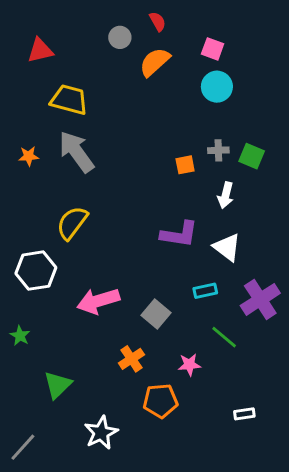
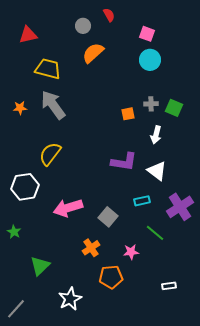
orange semicircle: (155, 62) -> (93, 53), moved

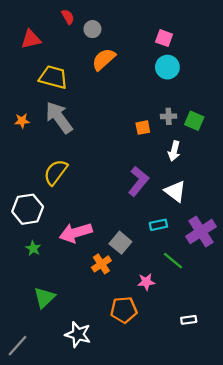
red semicircle: (109, 15) -> (68, 17), moved
purple L-shape: (124, 162) -> (138, 181), turned -60
green star: (14, 232) -> (33, 248), moved
orange cross: (91, 248) -> (101, 264), moved
white star: (70, 299) -> (78, 334), turned -30

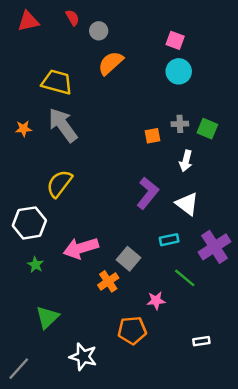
red triangle: (31, 39) -> (28, 21), moved

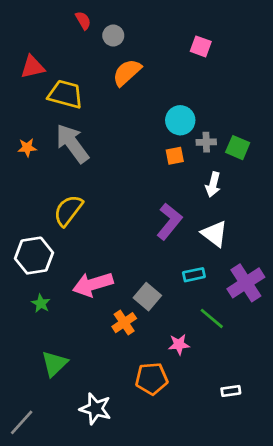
red triangle: (28, 21) -> (33, 67), moved
cyan circle: (179, 71) -> (180, 120), moved

